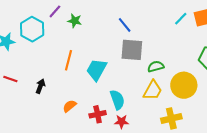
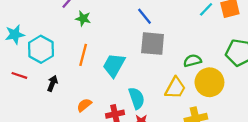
green star: (75, 21) -> (83, 18), moved
cyan hexagon: (32, 29) -> (41, 49), moved
green semicircle: (156, 66) -> (192, 61), moved

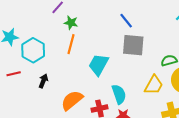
orange line: (83, 55) -> (71, 44), moved
red line: (19, 75) -> (14, 74), turned -32
orange semicircle: (84, 105) -> (72, 100), size x1.6

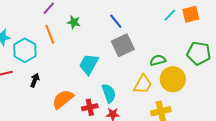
green star: (71, 23) -> (74, 22), moved
orange line: (71, 44) -> (50, 34), moved, turned -36
gray square: (133, 45) -> (123, 45), turned -30

